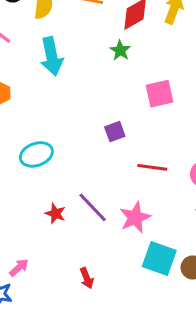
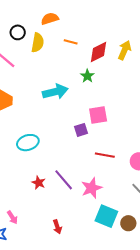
cyan arrow: (52, 56) -> (55, 92), moved, turned -95
pink square: (160, 94) -> (98, 115), moved
pink arrow: (19, 268) -> (12, 217), turned 96

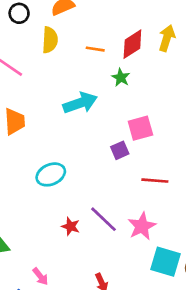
black circle: (18, 32) -> (19, 13), moved
orange line: (71, 42) -> (95, 49), moved

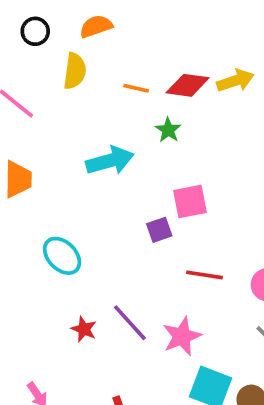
yellow arrow: (167, 38) -> (235, 81), turned 50
red diamond: (132, 44) -> (188, 85), turned 36
cyan ellipse: (51, 174) -> (62, 256), turned 64

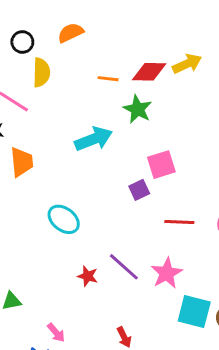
yellow semicircle: (75, 71) -> (41, 72), moved
green star: (168, 130) -> (138, 109), size x1.4

